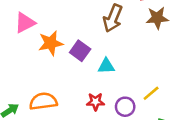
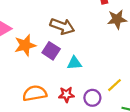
brown arrow: (113, 18) -> (62, 26), moved, turned -90
orange semicircle: (43, 101) -> (35, 93), moved

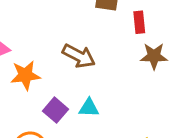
purple square: (51, 51) -> (56, 110), moved

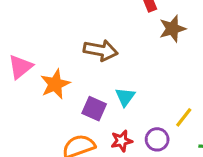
cyan triangle: (89, 108) -> (125, 97), turned -40

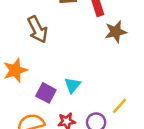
brown arrow: (101, 50) -> (37, 29), moved, turned 48

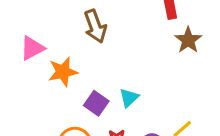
brown star: (116, 32) -> (188, 40), turned -30

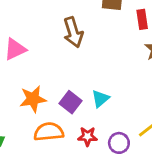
orange star: (63, 72) -> (33, 99), moved

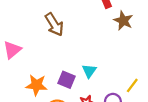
orange star: (33, 99) -> (36, 85), turned 30

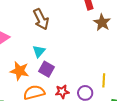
cyan triangle: (89, 71) -> (39, 51), moved
yellow line: (132, 85) -> (104, 80), turned -40

